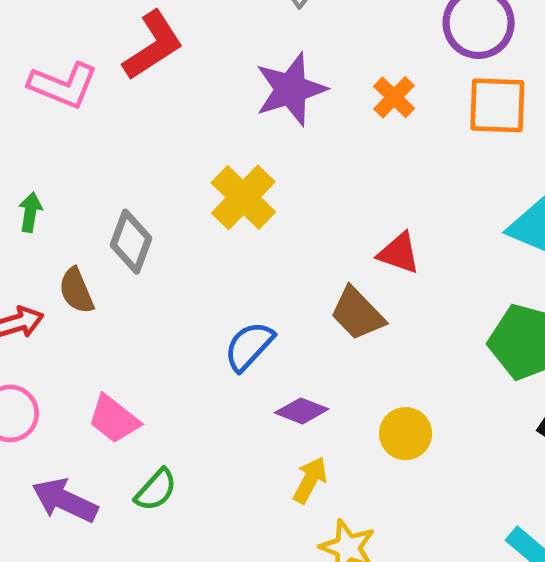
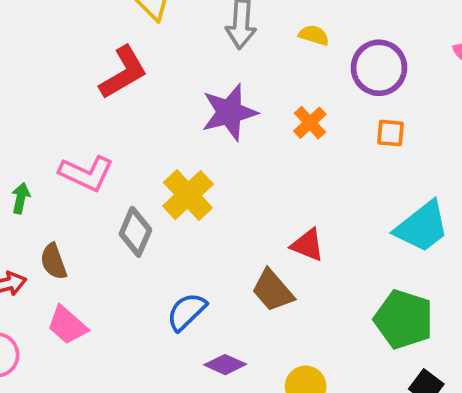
pink L-shape: (63, 85) -> (86, 173), moved
orange square: (497, 105) -> (391, 133), size x0.6
gray diamond: (131, 242) -> (135, 232), moved
pink trapezoid: (114, 419) -> (67, 325), moved

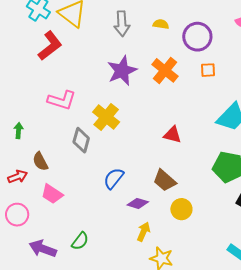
red L-shape: (123, 73) -> (50, 46), moved
orange cross: (310, 123) -> (165, 70), size x1.5
pink L-shape: (86, 173) -> (62, 100), moved
brown trapezoid: (273, 291) -> (165, 180), moved

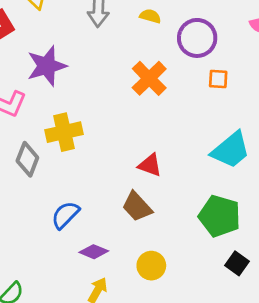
orange square: (208, 70) -> (218, 79), moved
purple star: (122, 71) -> (47, 66), moved
yellow cross: (106, 117) -> (64, 132), turned 32
brown trapezoid: (165, 180) -> (137, 207), moved

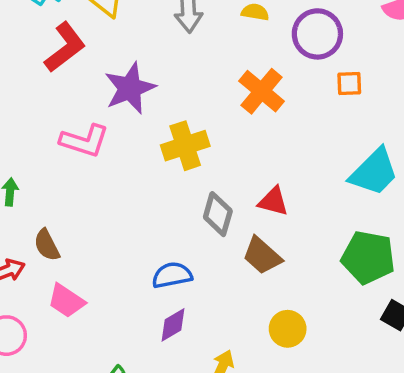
yellow cross: (64, 132) -> (185, 146), moved
gray diamond: (27, 159) -> (218, 214), moved
blue semicircle: (65, 215) -> (172, 275), turned 40
purple diamond: (94, 252) -> (173, 325), moved, turned -48

